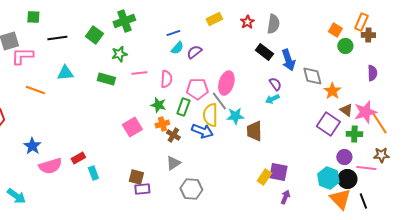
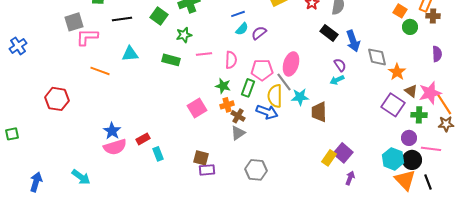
blue star: (32, 146) -> (112, 131), moved
brown star: (381, 155) -> (446, 124), moved
gray triangle: (173, 163) -> (238, 133), moved
purple square: (278, 172) -> (343, 153), turned 30

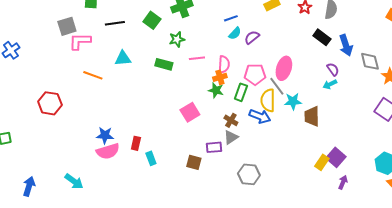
orange cross: (227, 105) -> (220, 77), moved
blue star: (112, 131) -> (105, 135), turned -30
red rectangle: (143, 139) -> (136, 143), turned -48
purple rectangle: (207, 170) -> (214, 147), moved

